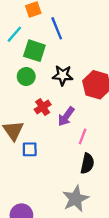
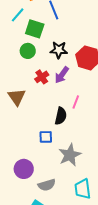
purple arrow: (66, 116) -> (62, 75), moved
blue square: (30, 149) -> (46, 137), moved
black semicircle: (87, 163) -> (61, 116), moved

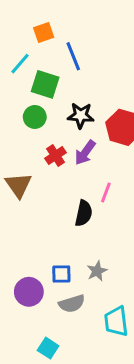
blue square: (46, 137) -> (61, 274), moved
gray star: (70, 155) -> (97, 271), size x0.6
gray semicircle: (47, 185) -> (72, 304), moved

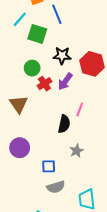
green circle: (35, 117) -> (32, 68), moved
gray star: (97, 271) -> (77, 151), moved
purple circle: (29, 292) -> (20, 148), moved

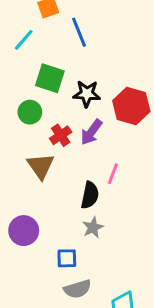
green square: (37, 34) -> (50, 78), moved
green circle: (32, 68) -> (30, 112), moved
brown triangle: (19, 104) -> (41, 166), moved
gray star: (77, 151) -> (93, 228), moved

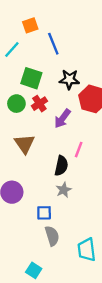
black star: (87, 94) -> (69, 79), moved
red cross: (61, 135) -> (39, 104), moved
gray semicircle: (78, 289) -> (52, 236), turned -90

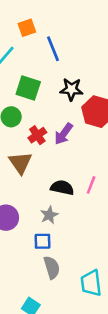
red cross: (39, 104) -> (37, 135), moved
pink line: (79, 150) -> (91, 185), moved
black semicircle: (61, 166) -> (62, 188), turned -90
gray star: (64, 190) -> (49, 215), moved

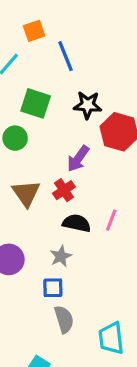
red cross: (37, 135) -> (64, 190), moved

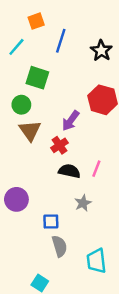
blue line: (66, 56) -> (61, 41), turned 40
black star: (88, 105) -> (101, 51), moved, turned 30
brown triangle: (26, 193) -> (30, 131), moved
gray star: (61, 256) -> (83, 203), moved

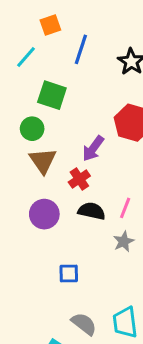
purple circle: (16, 199) -> (44, 214), moved
gray star: (83, 203) -> (124, 242), moved
gray semicircle: (60, 246) -> (84, 324), moved, turned -35

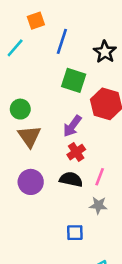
green square: (52, 95) -> (74, 80), moved
red cross: (79, 179) -> (76, 152), moved
gray star: (124, 242) -> (98, 205), turned 30
blue square: (69, 274) -> (75, 233), moved

